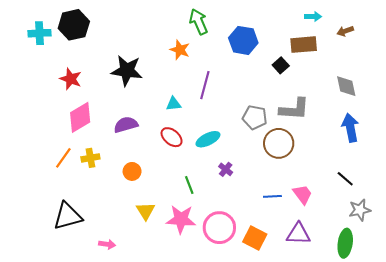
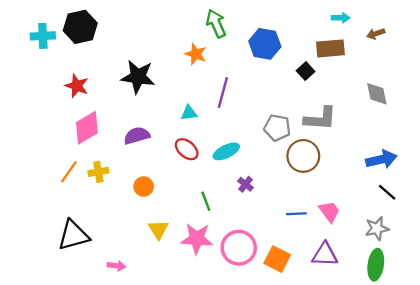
blue arrow: (350, 128) -> (381, 159), moved, turned 88
black line: (345, 179) -> (387, 192), moved
gray star: (360, 210) -> (377, 228), moved

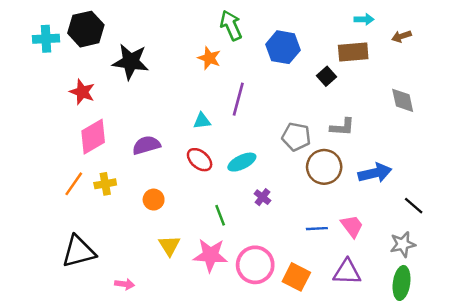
black star: (138, 77) -> (131, 62), moved
gray L-shape: (320, 119) -> (342, 127), size x0.7
blue arrow: (381, 159) -> (375, 173), moved

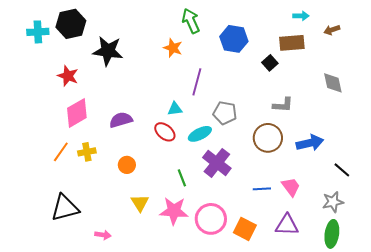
cyan triangle: (202, 121) -> (175, 109), moved
gray pentagon: (296, 137) -> (225, 113), moved
purple cross: (262, 197) -> (217, 163), size x2.0

